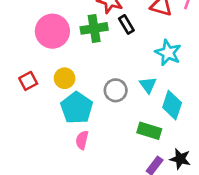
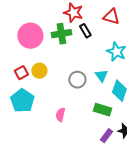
red square: (28, 81) -> (21, 73), moved
cyan pentagon: (77, 108) -> (22, 101), moved
pink semicircle: (82, 140) -> (60, 115), moved

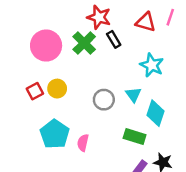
green cross: (61, 34) -> (84, 43), turned -36
cyan pentagon: (22, 101) -> (55, 134), moved

